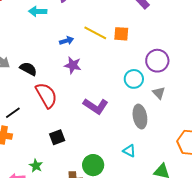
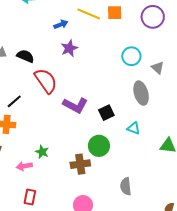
purple circle: (157, 61) -> (153, 17), moved
purple star: (73, 65) -> (69, 48), turned -30
purple L-shape: (96, 106) -> (75, 105), moved
black square: (57, 137) -> (106, 113), moved

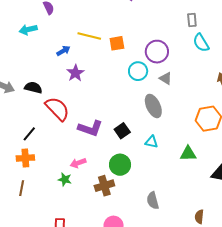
orange square: (115, 13) -> (117, 43), moved
purple circle: (153, 17) -> (157, 52), moved
pink arrow: (24, 166) -> (78, 163), moved

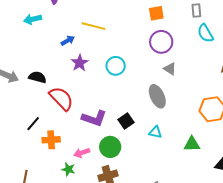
orange square: (117, 43) -> (156, 13), moved
cyan circle: (138, 71) -> (116, 66), moved
orange cross: (25, 158) -> (51, 140), moved
green circle: (120, 165) -> (110, 147), moved

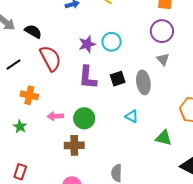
purple star: (80, 63) -> (87, 44), moved
purple L-shape: (94, 118) -> (88, 77), moved, turned 60
black square: (126, 121) -> (118, 79), moved
black line: (33, 124) -> (14, 64), moved
green star: (68, 169) -> (20, 127), moved

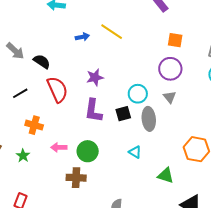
cyan circle: (112, 42) -> (138, 94), moved

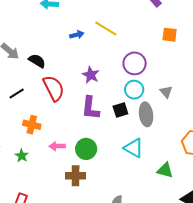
purple circle: (170, 69) -> (135, 63), moved
purple star: (95, 77) -> (91, 75), turned -30
cyan triangle: (135, 152) -> (134, 148), size x1.5

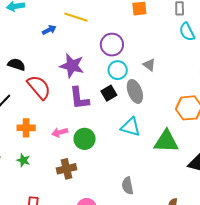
purple star: (91, 75) -> (72, 66), size x1.4
pink arrow: (57, 146) -> (60, 132), moved
green triangle: (165, 170) -> (166, 141), size x1.5
brown cross: (76, 176) -> (66, 169), moved

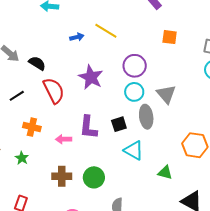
gray triangle: (149, 65) -> (166, 94), size x1.5
black square: (109, 93) -> (119, 124), moved
purple L-shape: (79, 98) -> (88, 127), moved
green circle: (85, 139) -> (94, 177), moved
green triangle: (166, 141) -> (165, 173), size x0.6

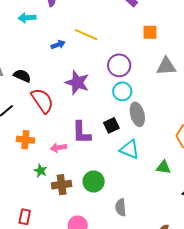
gray triangle: (166, 94) -> (166, 66), moved, turned -45
green star: (22, 158) -> (41, 171), moved

